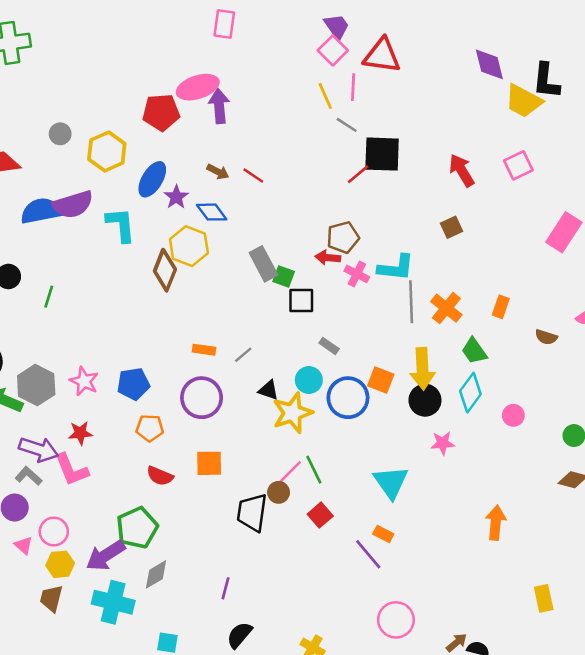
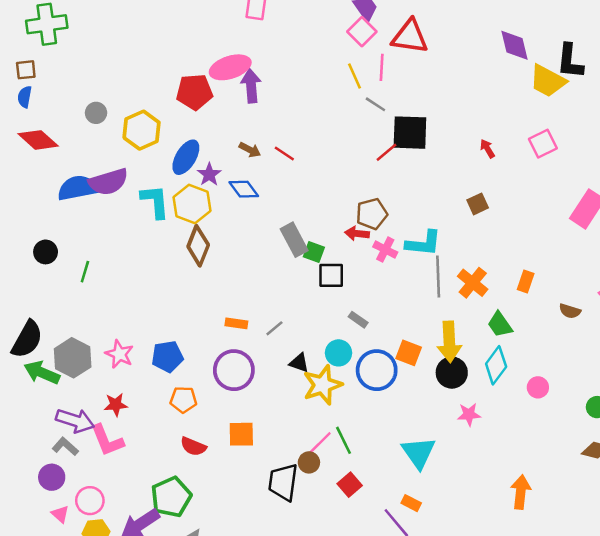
red arrow: (462, 170) -> (487, 149), size x0.6
yellow hexagon: (189, 246) -> (192, 204), moved

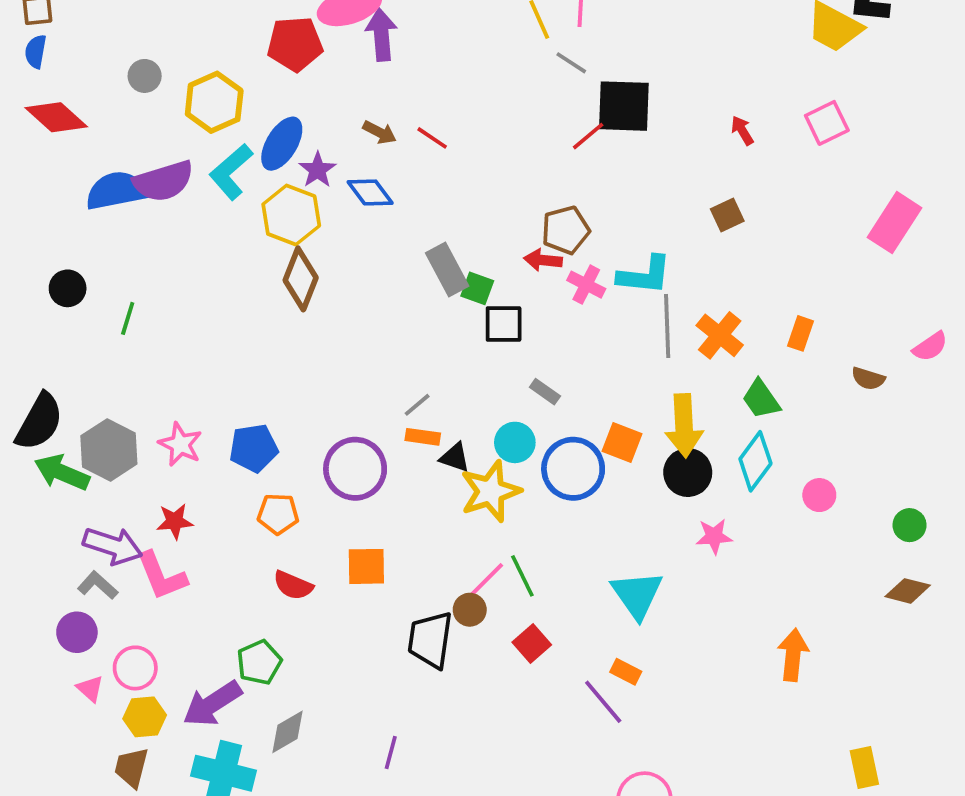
cyan L-shape: (155, 201) -> (231, 172), moved, turned -126
orange rectangle: (236, 323) -> (423, 437), moved
green pentagon: (171, 497) -> (259, 662), size x0.7

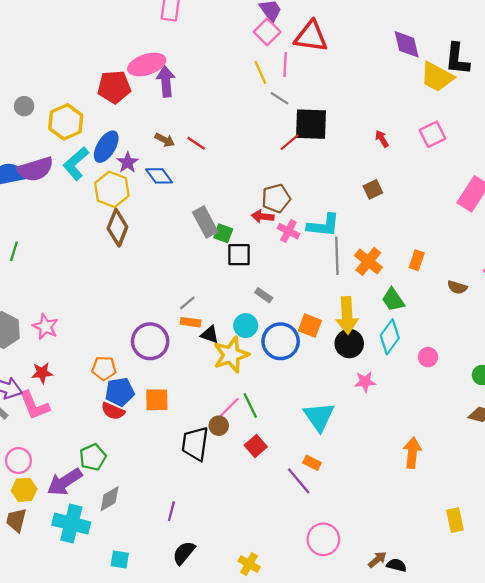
blue pentagon: (254, 448) -> (120, 392), moved

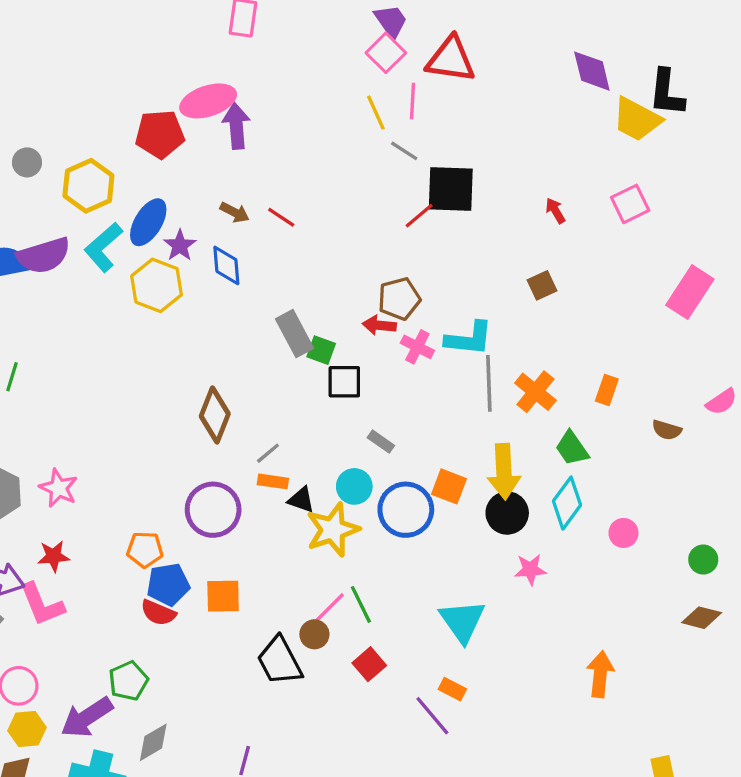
blue diamond: (159, 176) -> (226, 265), turned 32
brown diamond: (117, 228) -> (215, 415), moved
black trapezoid: (195, 444) -> (280, 661), turned -36

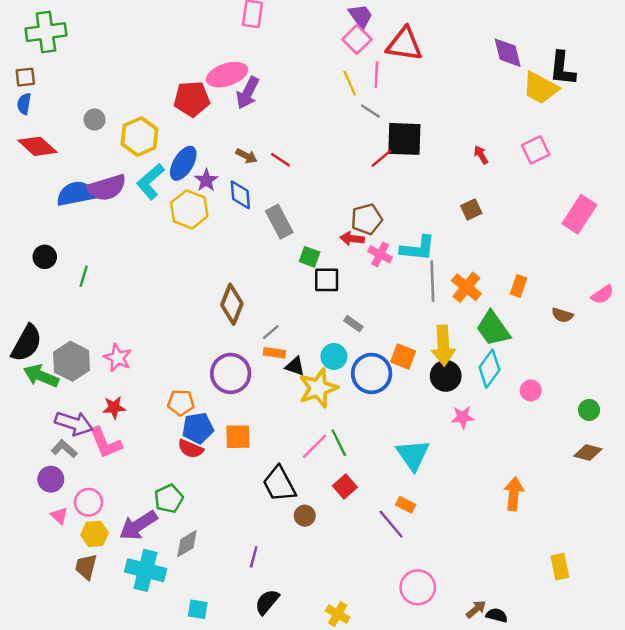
purple arrow: (236, 126) -> (248, 93), turned -148
gray rectangle: (294, 334) -> (279, 222), moved
green trapezoid: (572, 448) -> (493, 329), size x1.4
brown circle: (314, 634) -> (305, 516), moved

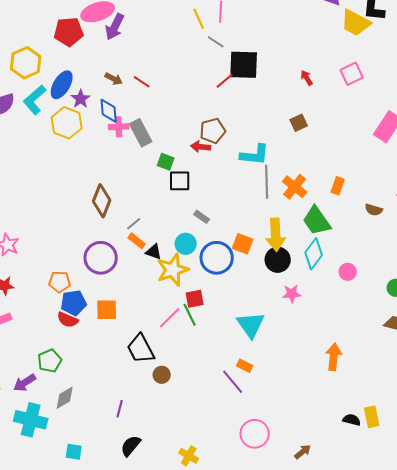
pink cross: (380, 254) -> (119, 127), moved, turned -30
orange rectangle: (274, 353) -> (137, 241), turned 30
red square: (345, 486) -> (195, 299), moved, turned 30
purple arrow: (138, 525) -> (25, 383), size x0.7
black semicircle: (497, 615) -> (352, 420), moved

